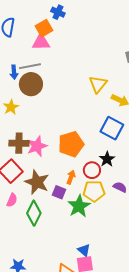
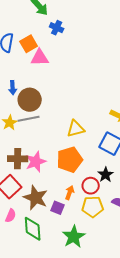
orange square: (44, 28) -> (29, 44), moved
gray line: (30, 66) -> (29, 119), moved
yellow triangle: (98, 84) -> (76, 129), moved, turned 36
green star: (79, 206) -> (74, 237), moved
green diamond: (34, 213) -> (33, 229), turned -30

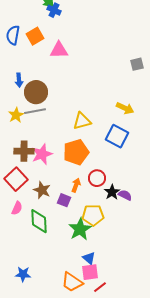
blue cross: (57, 28) -> (54, 10), moved
pink triangle: (40, 58) -> (59, 50), moved
black star: (106, 175) -> (112, 192), moved
brown star: (36, 198) -> (42, 190), size x0.7
yellow pentagon: (93, 207) -> (93, 215), moved

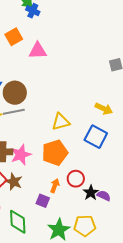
brown star: (42, 190) -> (14, 182), moved
yellow pentagon: (93, 215) -> (85, 226), moved

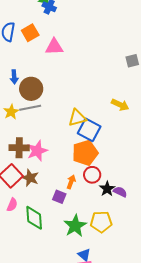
blue square: (96, 137) -> (89, 130), moved
orange pentagon: (55, 153) -> (85, 153), moved

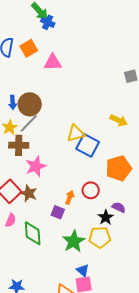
blue arrow: (14, 77) -> (13, 102), moved
gray line: (30, 108) -> (29, 123), turned -35
brown cross: (19, 148) -> (19, 145), moved
orange pentagon: (85, 153) -> (119, 168), moved
black star: (107, 189) -> (106, 217), moved

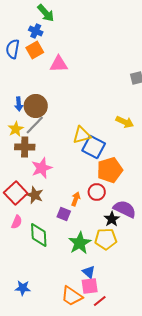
blue cross: (48, 22) -> (36, 31), moved
orange pentagon: (119, 168) -> (110, 170), moved
purple semicircle: (119, 207) -> (125, 209), size x1.6

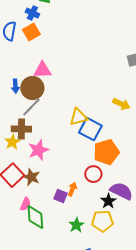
pink triangle: (59, 64) -> (42, 70), moved
yellow star: (16, 129) -> (12, 142), moved
orange arrow: (76, 199) -> (72, 189), moved
pink semicircle: (17, 222) -> (25, 204), moved
green star: (80, 243) -> (76, 225), size x0.7

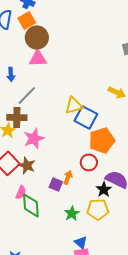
brown circle: (32, 88) -> (37, 37), moved

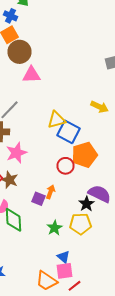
pink triangle: (38, 58) -> (32, 75), moved
red circle: (89, 162) -> (66, 166), moved

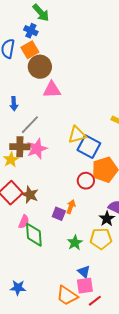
pink star: (16, 153) -> (37, 149), moved

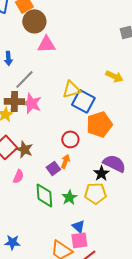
pink star: (37, 149) -> (31, 103), turned -30
red circle: (86, 181) -> (70, 139), moved
purple square: (59, 214) -> (53, 168), turned 32
green diamond: (34, 235) -> (44, 195), moved

